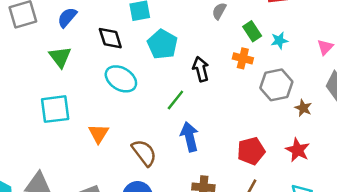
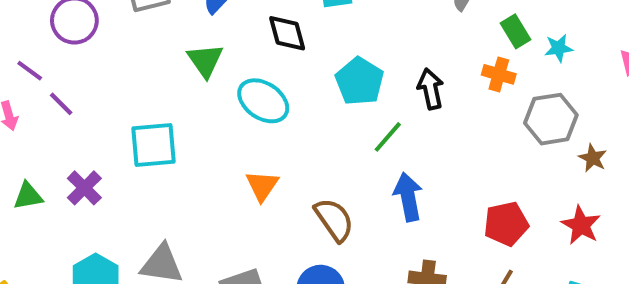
cyan pentagon: (162, 44) -> (360, 81), moved
cyan ellipse: (121, 79) -> (263, 101), moved
cyan square: (55, 109) -> (154, 145), moved

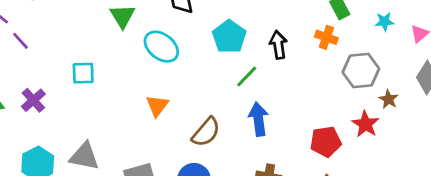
cyan star: (559, 48) -> (385, 22), moved
cyan square: (154, 145) -> (83, 73), size x0.7
brown semicircle: (334, 220) -> (206, 132), turned 72
red star: (581, 225) -> (365, 124), moved

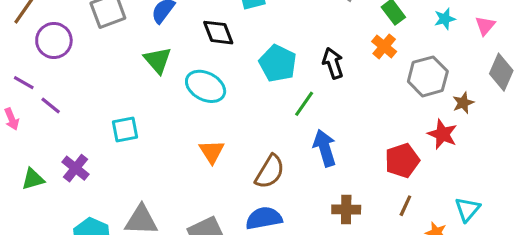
orange cross: (326, 37) -> (384, 46), turned 30
brown star: (389, 99) -> (463, 103), turned 30

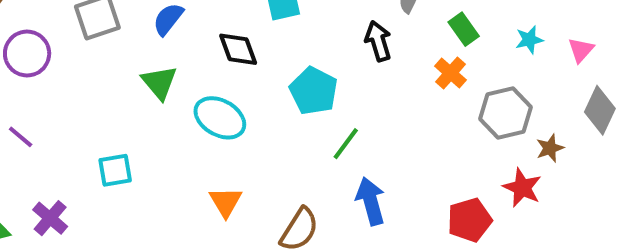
black arrow: (333, 63) -> (378, 41), moved

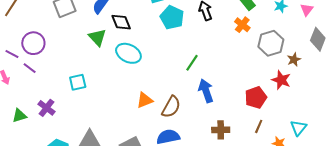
black diamond: (238, 49) -> (121, 22), moved
purple circle: (27, 54) -> (33, 43), moved
cyan pentagon: (314, 91) -> (172, 17), moved
orange triangle: (226, 202) -> (145, 100), moved, turned 42

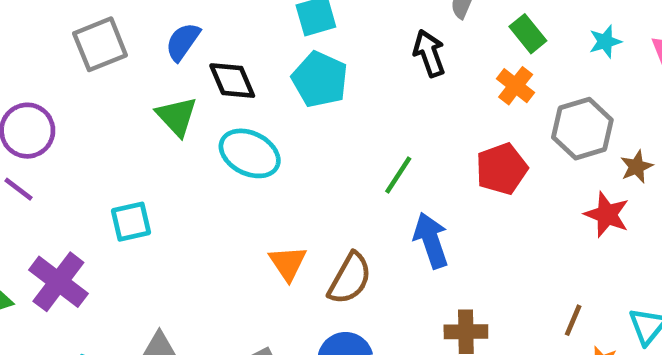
cyan pentagon: (172, 17) -> (320, 79), moved
red pentagon: (256, 98) -> (502, 169), moved
orange triangle: (145, 100) -> (288, 263), turned -42
purple cross: (47, 108) -> (58, 282), size x1.4
brown line: (259, 126) -> (573, 320), moved

